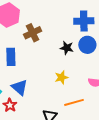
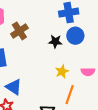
yellow star: (61, 77) -> (62, 71), moved
orange line: (74, 102) -> (70, 95), turned -48

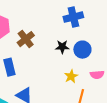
blue circle: (75, 36) -> (82, 50), moved

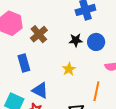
yellow star: (71, 76) -> (69, 69), moved

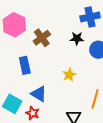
black star: (76, 40) -> (77, 38), moved

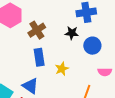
blue rectangle: (25, 65) -> (39, 57), moved

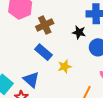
blue rectangle: (39, 57) -> (44, 52), turned -48

